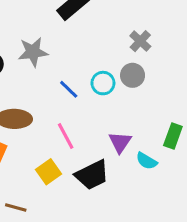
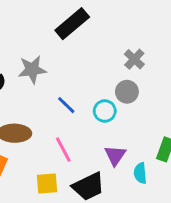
cyan circle: (103, 83) -> (105, 111), moved
cyan semicircle: (147, 161) -> (140, 173), turned 54
yellow square: (49, 172) -> (47, 184), turned 30

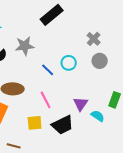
gray circle: (127, 92) -> (100, 61), moved
cyan circle: (105, 111) -> (69, 63), moved
cyan semicircle: (140, 173) -> (98, 116), turned 128

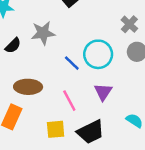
cyan circle: (69, 63) -> (98, 54), size x1.5
purple triangle: (81, 104) -> (103, 92), moved

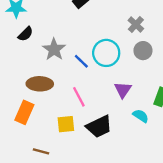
gray star: (43, 33) -> (54, 49), moved, turned -30
black semicircle: (13, 46) -> (26, 34), moved
purple triangle: (103, 92) -> (123, 90), moved

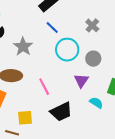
gray circle: (143, 51) -> (93, 59), moved
blue line: (81, 61) -> (52, 27), moved
yellow square: (66, 124) -> (25, 118), moved

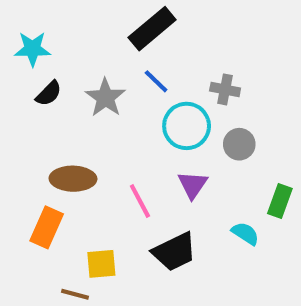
gray cross: (92, 25) -> (225, 89), moved, turned -32
gray star: (23, 47) -> (105, 98), moved
purple triangle: (81, 81) -> (193, 185), moved

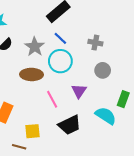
cyan circle: (187, 126) -> (60, 61), moved
brown ellipse: (73, 179) -> (31, 74), moved
cyan semicircle: (245, 233) -> (106, 116), size x1.5

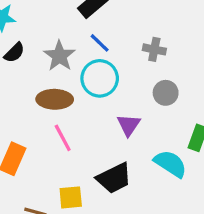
pink line: (52, 99) -> (63, 138), moved
yellow square: (33, 131) -> (71, 197), moved

